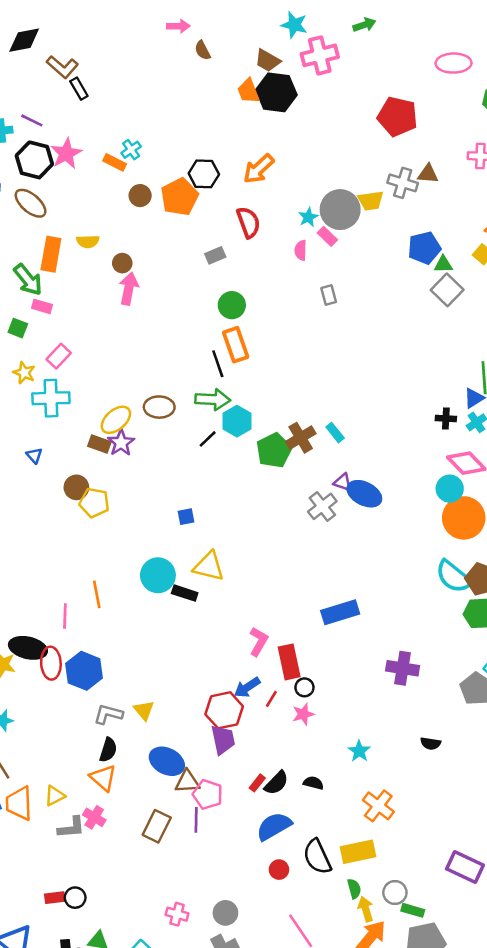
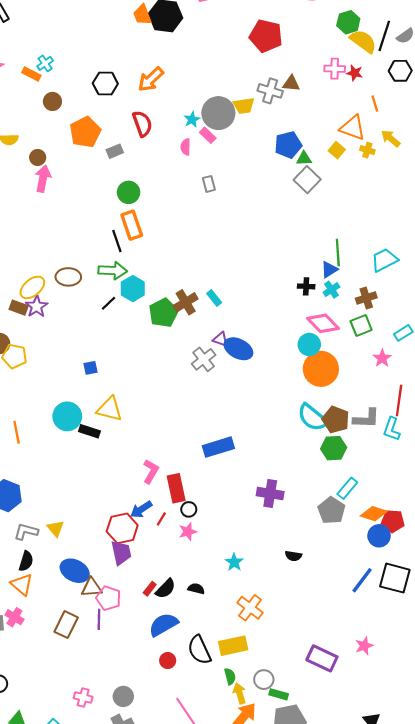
orange pentagon: (180, 197) -> (85, 132), moved

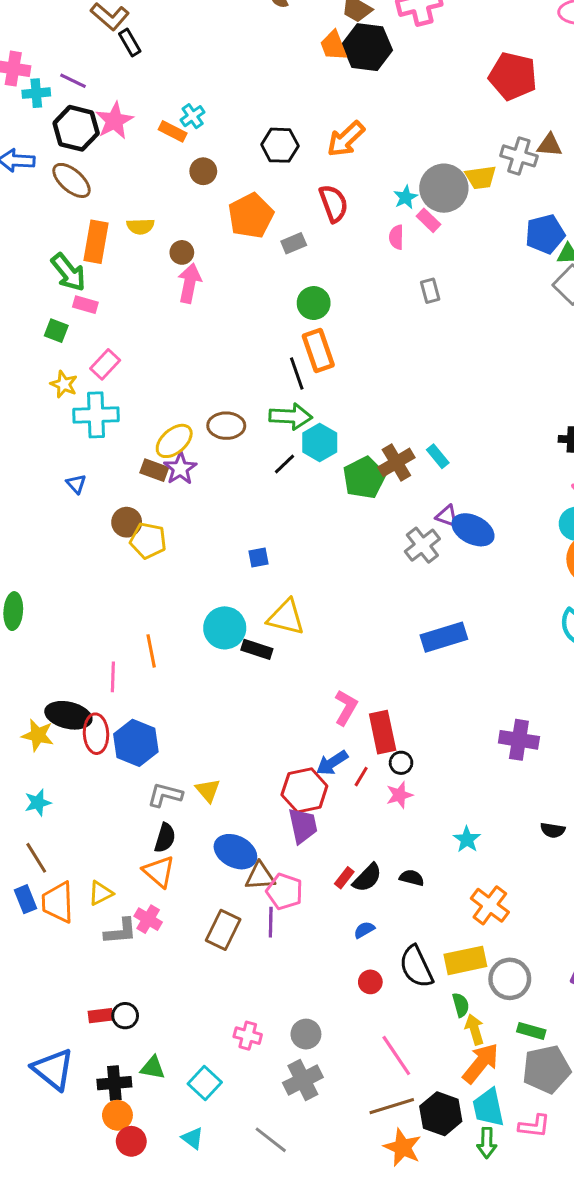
blue rectangle: (218, 447) -> (444, 637), moved
blue semicircle: (163, 625) -> (364, 930), size x0.5
gray circle: (264, 680) -> (510, 979), moved, size x1.4

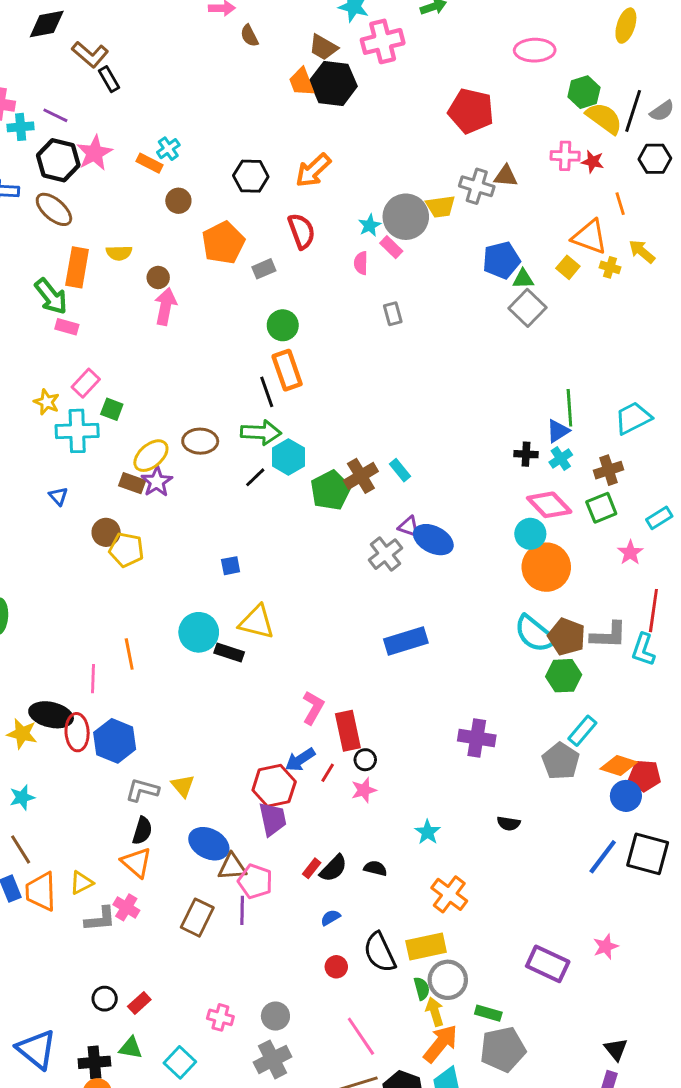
green square: (56, 331) -> (112, 409), moved
gray circle: (510, 979) -> (448, 980), moved
red rectangle: (101, 1016) -> (139, 1003), moved, turned -35

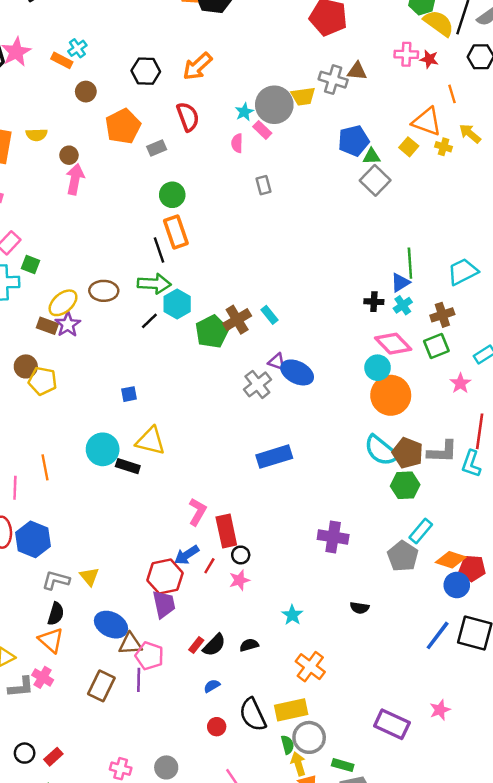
black semicircle: (375, 868) -> (249, 645), turned -30

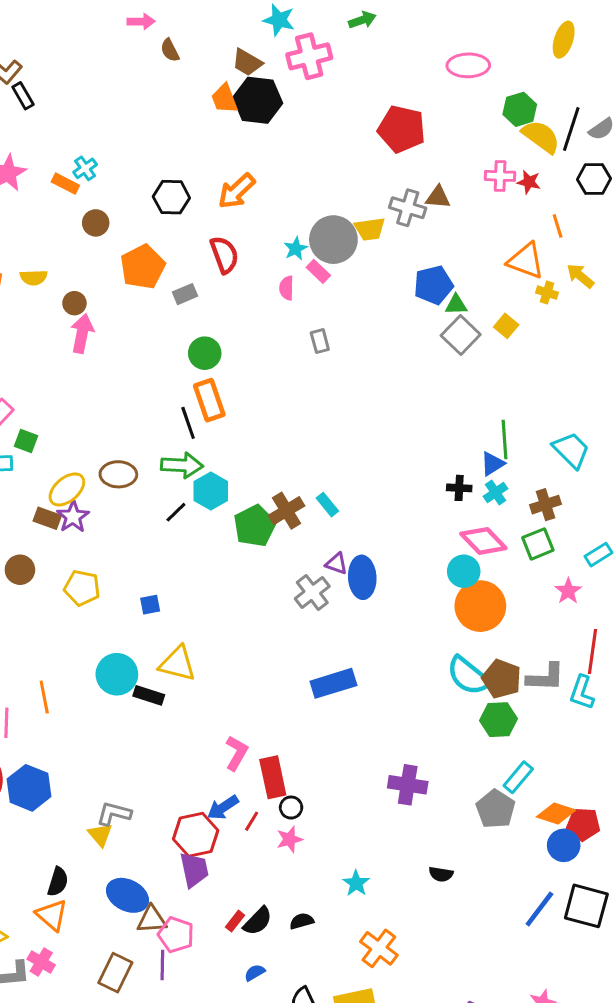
yellow square: (409, 147) -> (506, 326), moved
cyan trapezoid: (463, 272) -> (571, 450), turned 72
blue ellipse: (297, 372) -> (362, 577), turned 60
yellow pentagon: (43, 381) -> (82, 588), moved
gray L-shape: (56, 580) -> (114, 814), moved

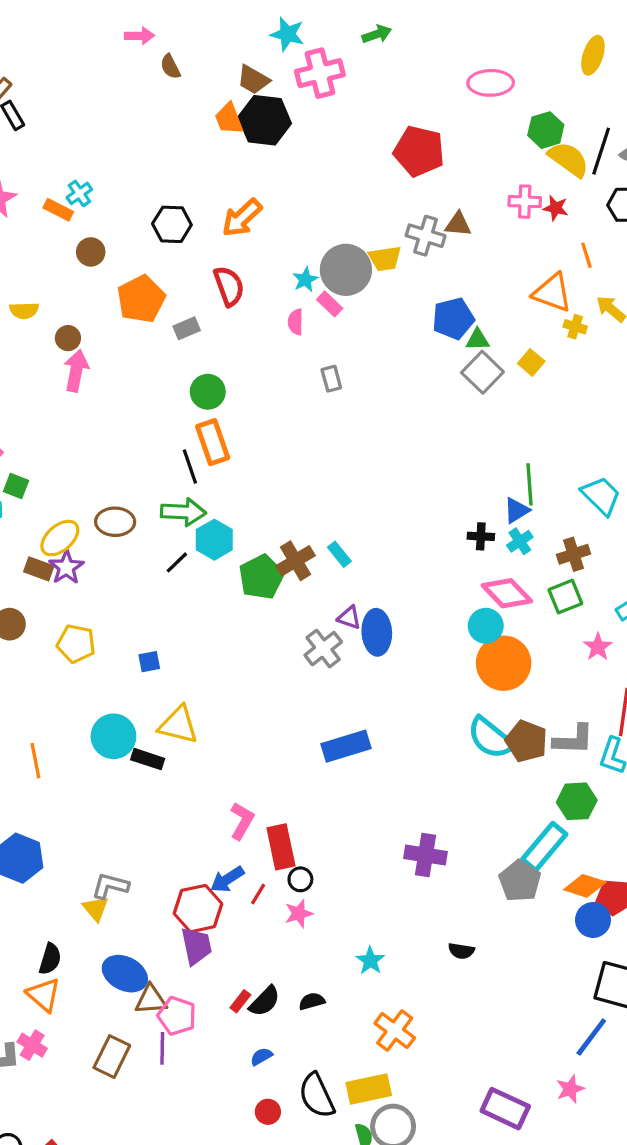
green hexagon: (499, 720) -> (577, 801), moved
cyan rectangle: (518, 777) -> (544, 847), size x1.4
blue line: (539, 909) -> (591, 1037), moved

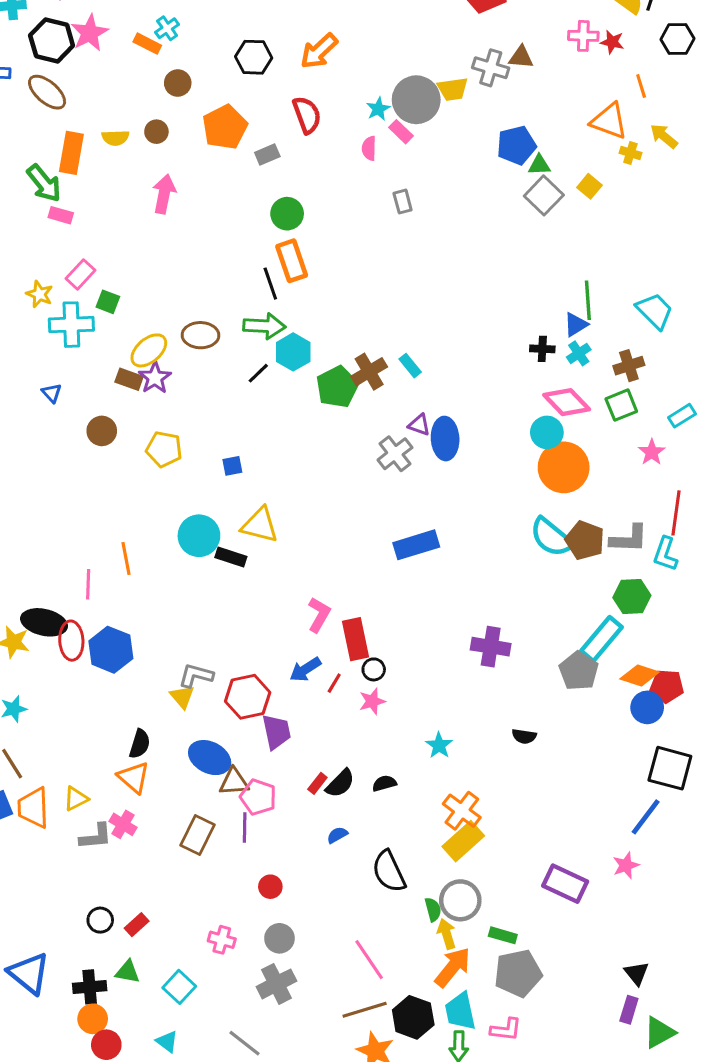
brown circle: (68, 338) -> (156, 132), moved
red hexagon: (198, 909) -> (248, 697), moved
yellow rectangle: (369, 1089) -> (463, 841), moved, turned -30
red circle: (268, 1112) -> (270, 887), moved

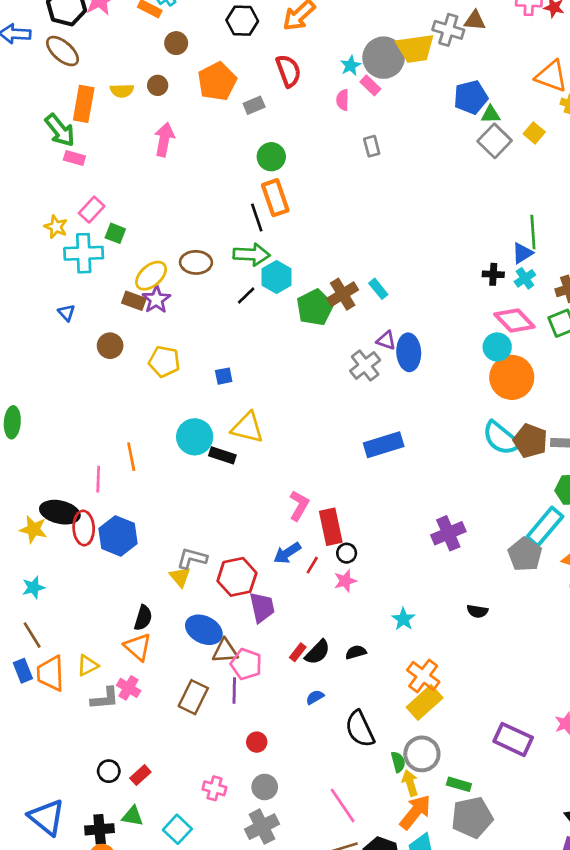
yellow trapezoid: (453, 89) -> (415, 48), size x1.4
purple cross: (491, 647) -> (448, 533), turned -32

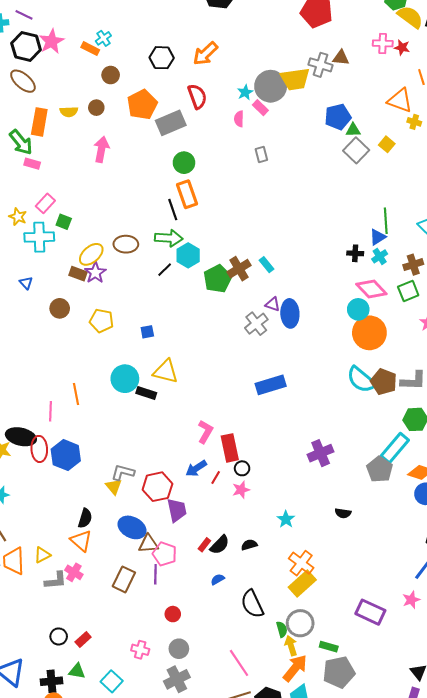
gray rectangle: (254, 105) -> (171, 123), size x1.8

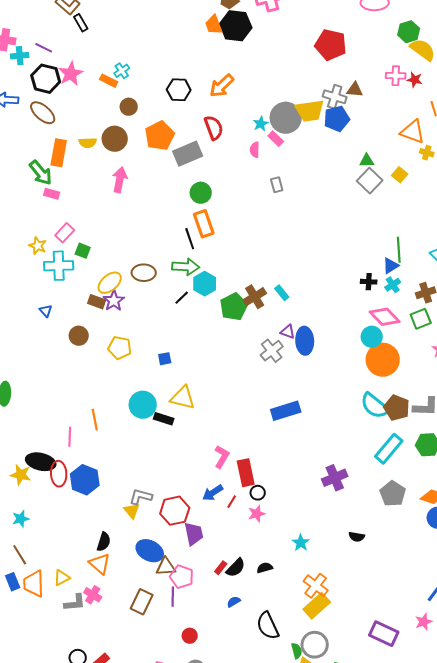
brown circle: (96, 108) -> (115, 139), size x1.6
blue pentagon: (338, 117) -> (337, 119), moved
cyan rectangle: (395, 448) -> (389, 449), moved

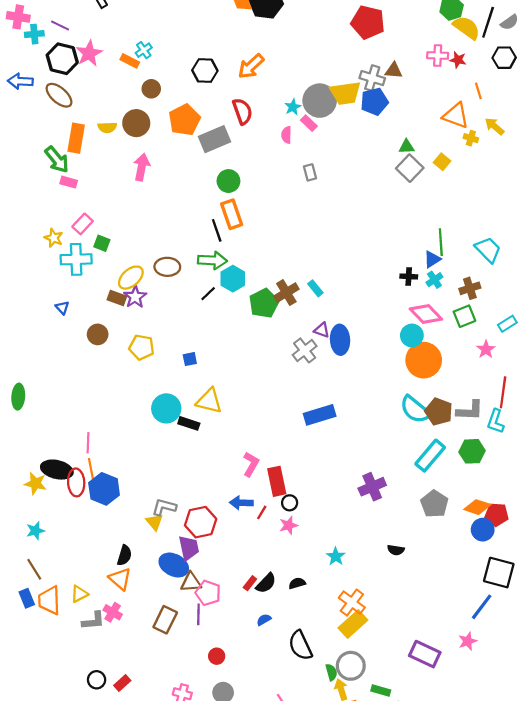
orange line: (95, 420) -> (91, 470), moved
blue arrow: (213, 493) -> (241, 503), turned 35
purple trapezoid: (194, 534) -> (189, 548), moved

